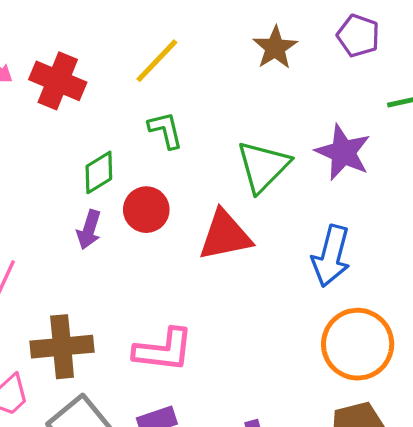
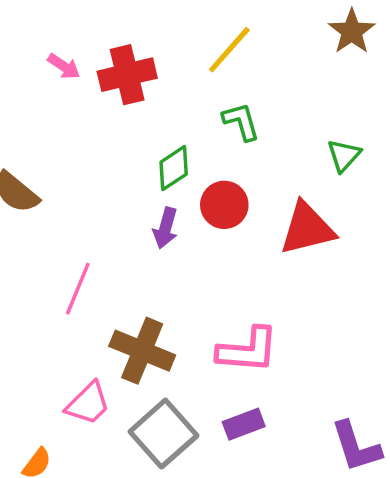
red cross: (58, 81) -> (127, 75), turned -34
green triangle: (263, 166) -> (344, 155), size x0.6
brown cross: (62, 347) -> (142, 351), turned 30

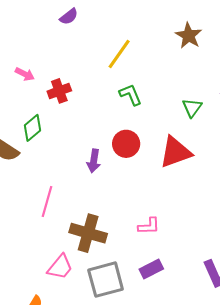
red cross: (127, 75) -> (59, 91), moved, size x0.7
green diamond: (174, 168) -> (33, 128), moved
pink L-shape: (248, 350) -> (149, 226), size x0.6
gray square: (163, 434) -> (106, 280), turned 33

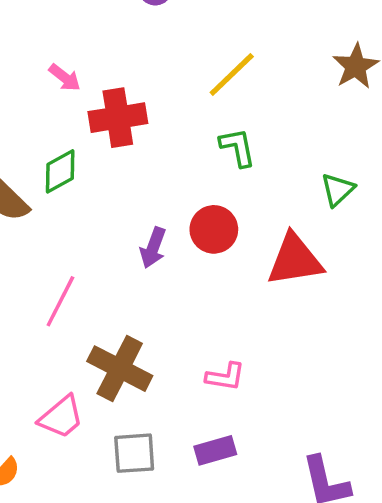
red cross: (59, 91) -> (118, 118), size x1.4
gray square: (106, 280) -> (134, 453), size x0.7

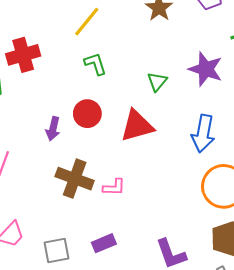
brown cross: (120, 369) -> (75, 179), moved
pink L-shape: (225, 377) -> (114, 187), moved

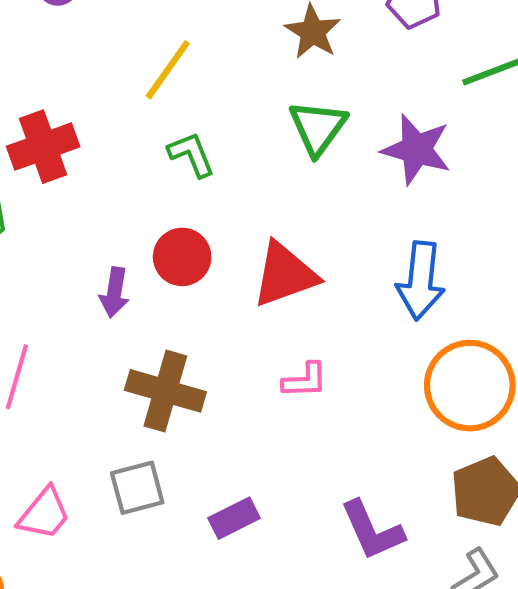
green triangle: (157, 82) -> (318, 128), moved, size x1.4
pink L-shape: (114, 187) -> (305, 380), moved
gray square: (56, 251) -> (137, 488), moved

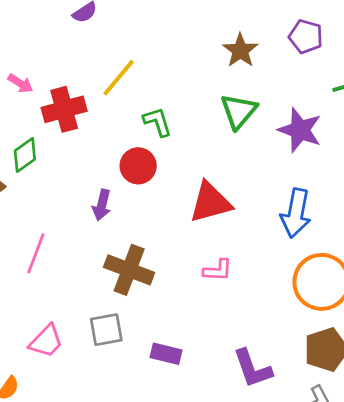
yellow line: (168, 70) -> (119, 78), moved
red circle: (182, 257) -> (138, 166), moved
purple rectangle: (234, 518) -> (166, 354), turned 36

